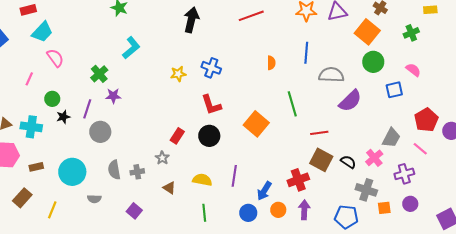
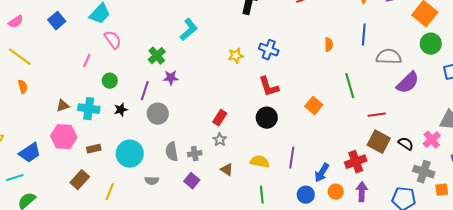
black star: (63, 117) -> (121, 110), moved
orange square: (256, 124) -> (314, 106), size x0.7
red rectangle: (177, 136) -> (220, 118), moved
purple square: (134, 211) -> (192, 181), moved

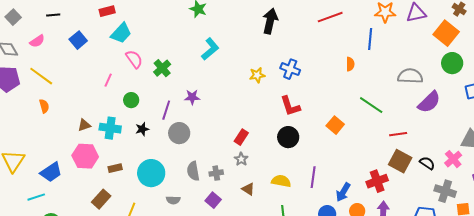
blue line: (364, 35) -> (370, 39), moved
green cross: (157, 56) -> (162, 68), moved
green line: (350, 86) -> (371, 105), turned -40

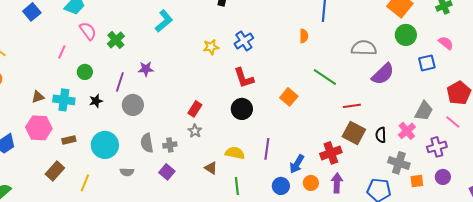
blue cross: (290, 69) -> (244, 41), turned 36
black semicircle: (427, 163) -> (381, 135), turned -126
brown triangle: (248, 189) -> (211, 168), moved

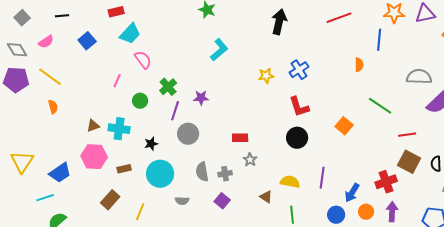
green cross: (116, 40) -> (168, 87), moved
black star: (96, 101) -> (151, 144), moved
red rectangle: (195, 109) -> (240, 138), moved, turned 56

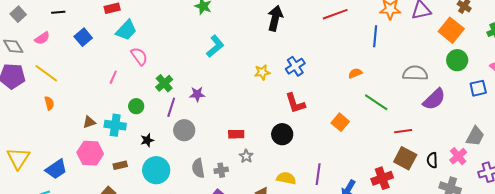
orange semicircle: (359, 65) -> (355, 73), moved, turned -112
green circle: (140, 101) -> (136, 106), moved
black circle: (297, 138) -> (282, 134), moved

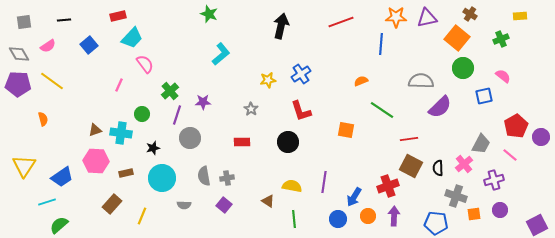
gray square: (18, 14) -> (24, 22), turned 35
orange semicircle: (49, 103) -> (43, 119), moved
orange square: (340, 122) -> (346, 130), turned -30
gray star: (246, 156) -> (251, 109), moved

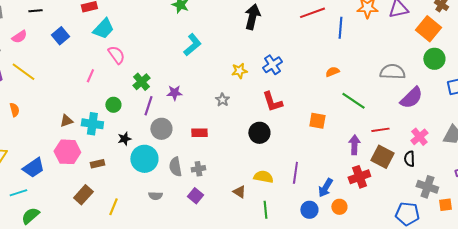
blue line: (381, 44) -> (340, 28), moved
red rectangle: (242, 142) -> (199, 133), moved
pink cross: (464, 164) -> (419, 137), moved
cyan circle: (162, 178) -> (144, 159), moved
purple arrow: (394, 216) -> (354, 145), moved

